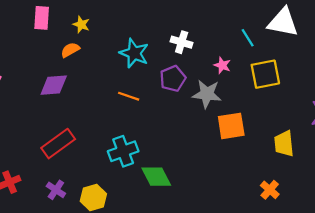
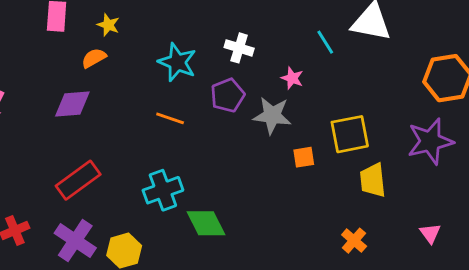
yellow square: (265, 74) -> (350, 134), moved
orange square: (231, 126) -> (304, 157), size x0.6
purple cross: (56, 190) -> (75, 241), size x1.6

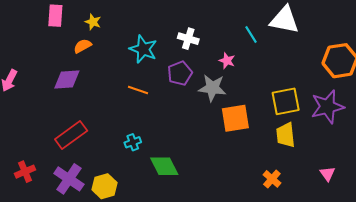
yellow square: (350, 134) -> (286, 101), moved
orange square: (304, 157) -> (235, 118), size x1.8
cyan cross: (163, 190) -> (133, 142), size x0.6

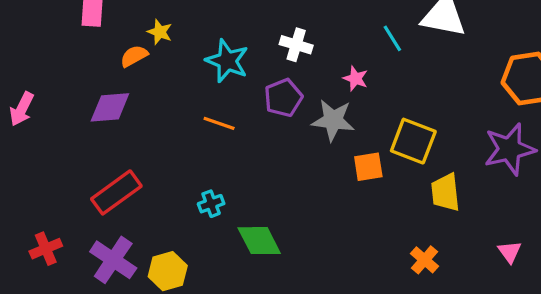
yellow star: (93, 22) -> (160, 32), moved
yellow square: (286, 101) -> (413, 141), moved, turned 32
orange square: (235, 118) -> (368, 167), size x0.7

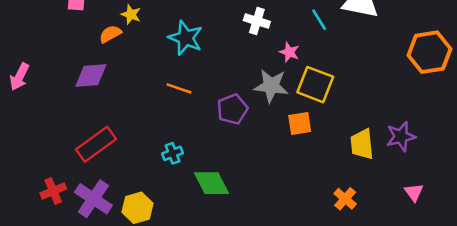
white cross: (296, 45) -> (257, 21), moved
purple pentagon: (283, 98) -> (232, 109), moved
yellow square: (413, 141) -> (315, 85), moved
purple star: (510, 149) -> (401, 136), moved, size x0.7
red cross: (46, 249) -> (53, 191), moved

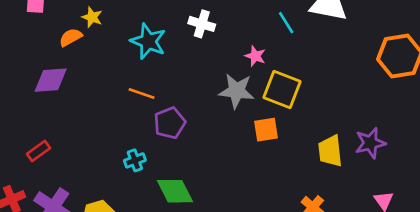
white cross: (257, 21) -> (202, 24), moved
purple pentagon: (232, 109) -> (170, 123), moved
red rectangle: (96, 144) -> (39, 151), moved, size x0.6

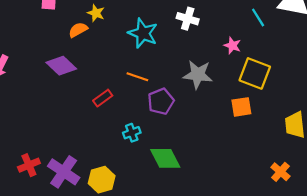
purple diamond: (51, 80) -> (61, 66), turned 48
gray star: (237, 91) -> (198, 75), moved
red rectangle: (39, 151) -> (103, 98), moved

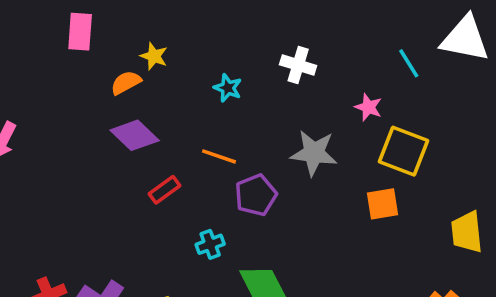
cyan star: (143, 33) -> (228, 88), size x0.6
purple diamond: (61, 66) -> (135, 135), moved

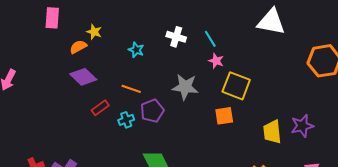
cyan line: (409, 63) -> (210, 39), moved
cyan cross: (210, 244) -> (126, 120), moved

